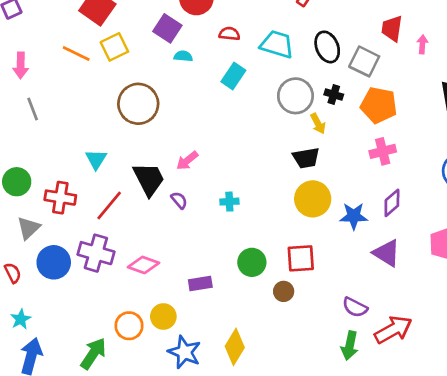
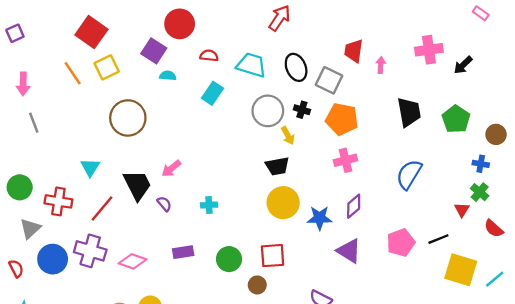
orange line: (76, 54) -> (73, 73), turned 30
purple rectangle: (200, 283) -> (183, 252), moved

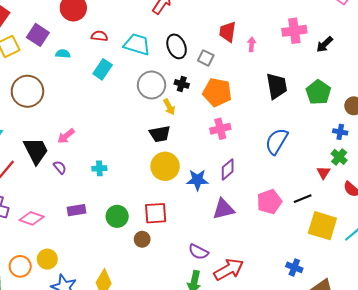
purple square: (154, 51) -> (38, 35), moved
gray square: (329, 80) -> (206, 58), size x0.7
purple triangle: (349, 251) -> (223, 209), turned -45

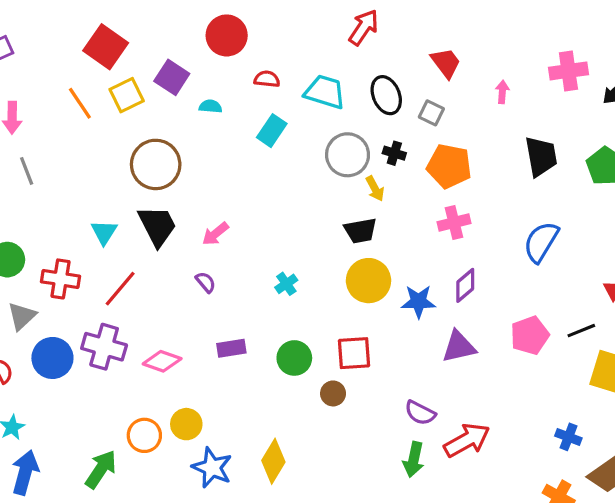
red trapezoid: (228, 32) -> (446, 63), moved, turned 135
black trapezoid: (36, 151) -> (157, 226), moved
cyan cross: (99, 168) -> (286, 284), moved, turned -32

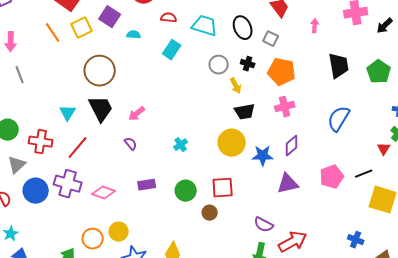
gray circle: (348, 155) -> (219, 65), size x0.7
black trapezoid: (360, 231) -> (245, 112), moved

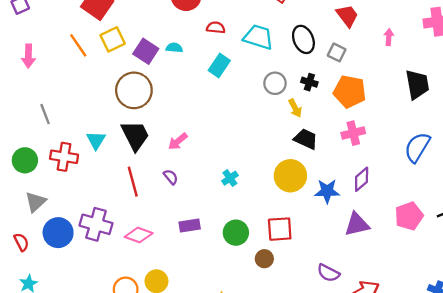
purple square: (110, 17) -> (146, 51), moved
gray line: (20, 75) -> (45, 114), moved
black trapezoid: (245, 112) -> (306, 139), turned -145
red cross: (41, 142) -> (64, 157), moved
red line: (78, 148) -> (133, 182), moved, turned -55

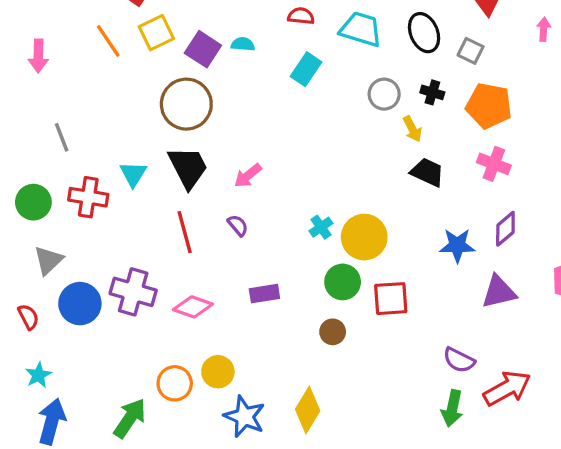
pink cross: (353, 133) -> (494, 164), turned 35
yellow circle: (290, 176) -> (364, 237), moved
green circle: (236, 233) -> (343, 282), moved
brown circle: (264, 259) -> (333, 332), moved

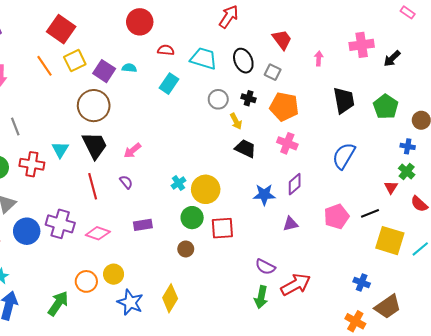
purple triangle: (499, 292) -> (290, 224), size x0.7

